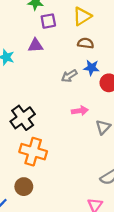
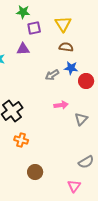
yellow triangle: (82, 16) -> (63, 24), turned -30
orange cross: (33, 152) -> (21, 140), size x0.6
brown circle: (24, 187) -> (35, 172), moved

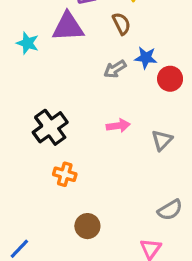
brown semicircle: (66, 47) -> (121, 24), moved, turned 56
purple triangle: (23, 49) -> (68, 27), size x1.5
pink arrow: (61, 105) -> (118, 126), moved

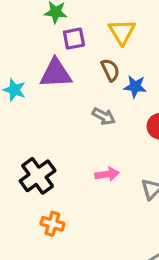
blue star: (146, 58) -> (135, 87), moved
gray arrow: (115, 69) -> (104, 116), turned -120

